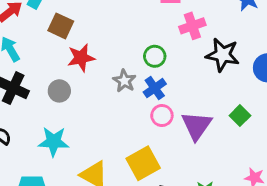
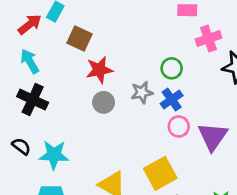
gray star: (124, 81) -> (142, 92), turned 30
gray circle: (59, 91) -> (104, 102), moved
cyan star: (54, 142) -> (54, 155), moved

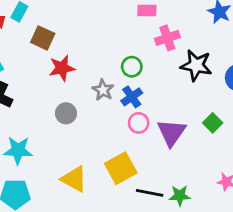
gray star: (142, 92) -> (103, 90), turned -30
gray circle: (104, 102) -> (66, 113), moved

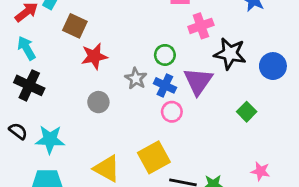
blue cross: (132, 97) -> (165, 85), turned -30
purple triangle: (172, 133) -> (198, 81), moved

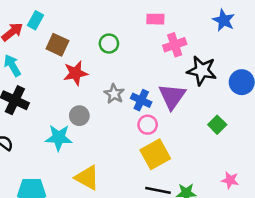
green circle: (165, 55) -> (109, 44), moved
cyan star: (50, 139) -> (59, 138), moved
yellow square: (154, 157) -> (155, 154), moved

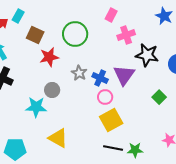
pink rectangle: (155, 19) -> (111, 15), turned -64
green circle: (109, 44) -> (75, 34), size x1.6

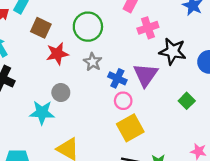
gray star: (79, 73) -> (93, 62), moved

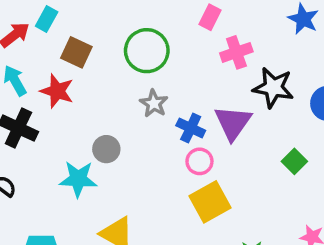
red star: (57, 54) -> (57, 91), moved, turned 30

